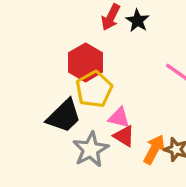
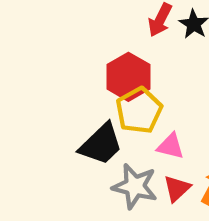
red triangle: (124, 136) -> (177, 188), moved, turned 45
gray star: (91, 149) -> (135, 186), turned -30

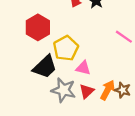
red hexagon: (128, 77) -> (38, 27), moved

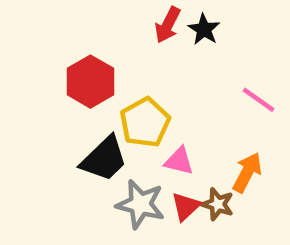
orange arrow: (108, 90) -> (247, 172), moved
brown star: (123, 90) -> (218, 204), moved

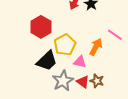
orange arrow: (247, 172) -> (96, 47), moved
gray star: (140, 204) -> (63, 81), turned 30
red triangle: (186, 206) -> (83, 82), turned -40

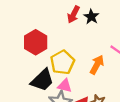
pink triangle: (80, 62) -> (65, 86), moved

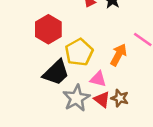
pink triangle: (65, 86) -> (98, 79), moved

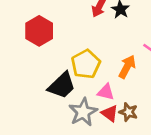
red hexagon: (48, 29) -> (39, 31), moved

